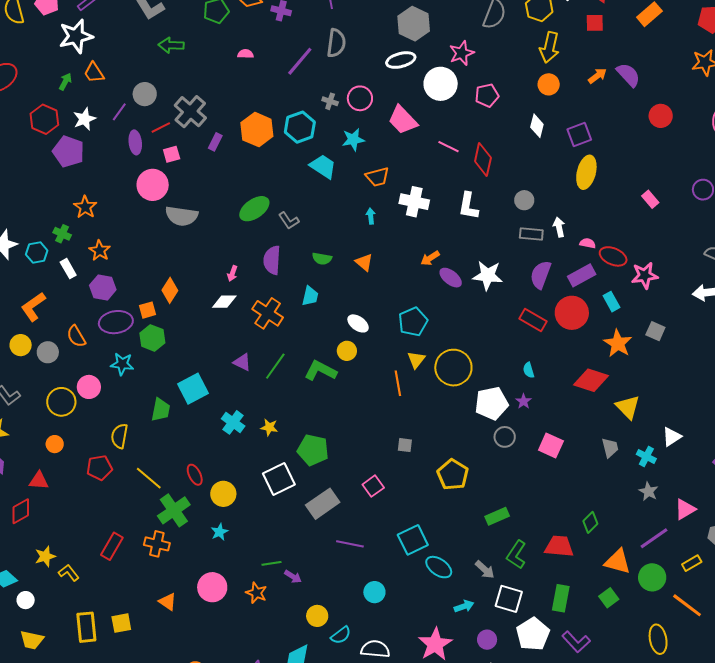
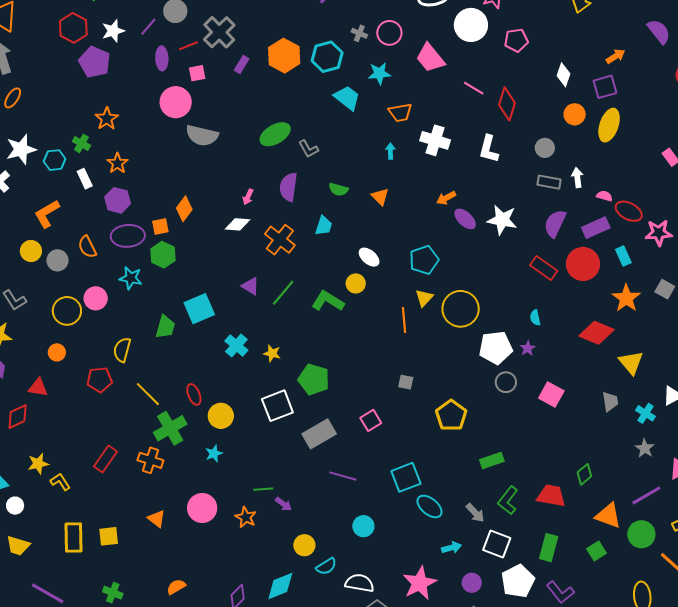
orange arrow: (597, 76) -> (616, 56), moved
orange circle: (549, 84) -> (575, 114), moved

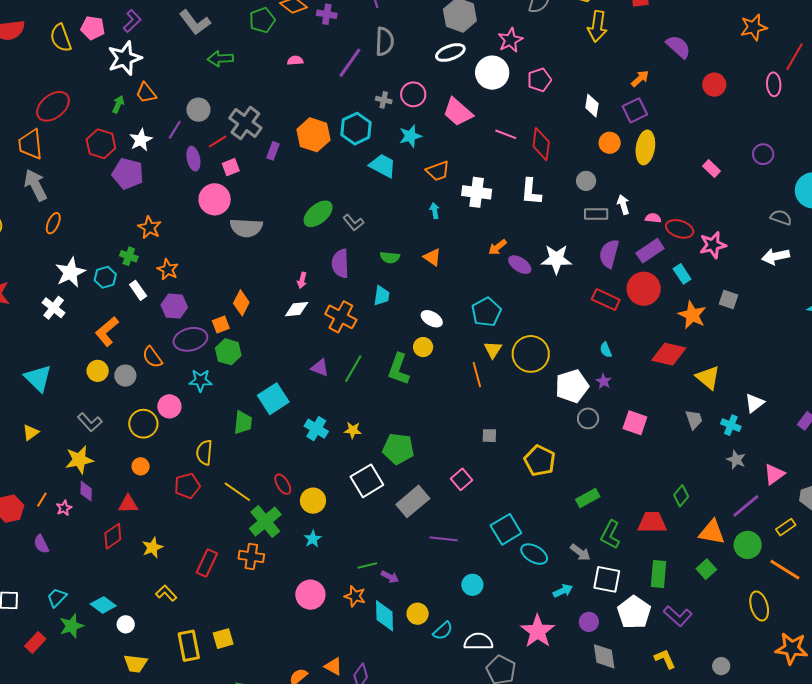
green L-shape: (328, 301) -> (399, 369), turned -92
yellow star: (38, 464) -> (153, 547), moved
orange triangle: (157, 519) -> (333, 666), moved
cyan diamond: (280, 586) -> (385, 616), moved, turned -60

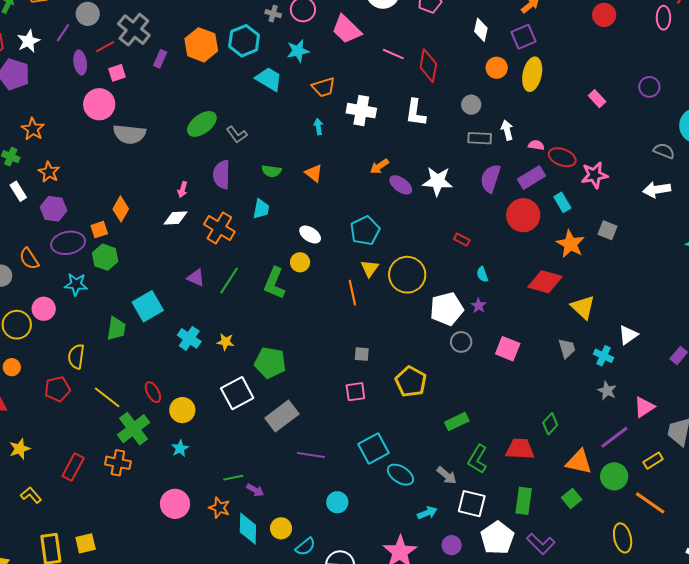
red rectangle: (606, 299) -> (462, 240), moved, size x0.6
pink square: (461, 479) -> (355, 392), moved, turned 30

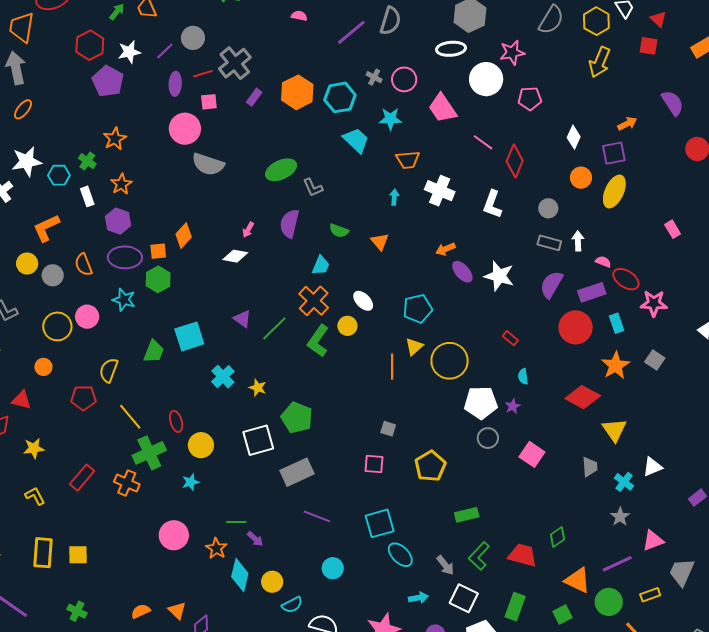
orange cross: (219, 228) -> (314, 301), moved

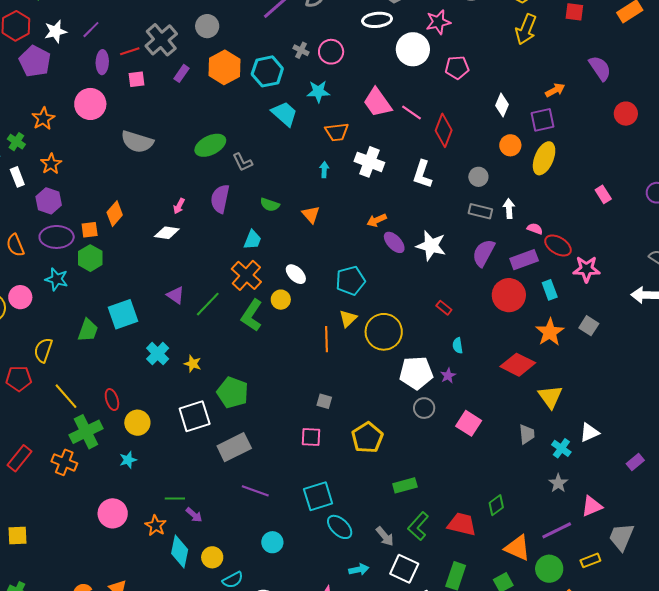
gray circle: (193, 38) -> (207, 26), moved
pink trapezoid: (442, 108) -> (377, 102), moved
pink circle: (185, 129) -> (90, 104), moved

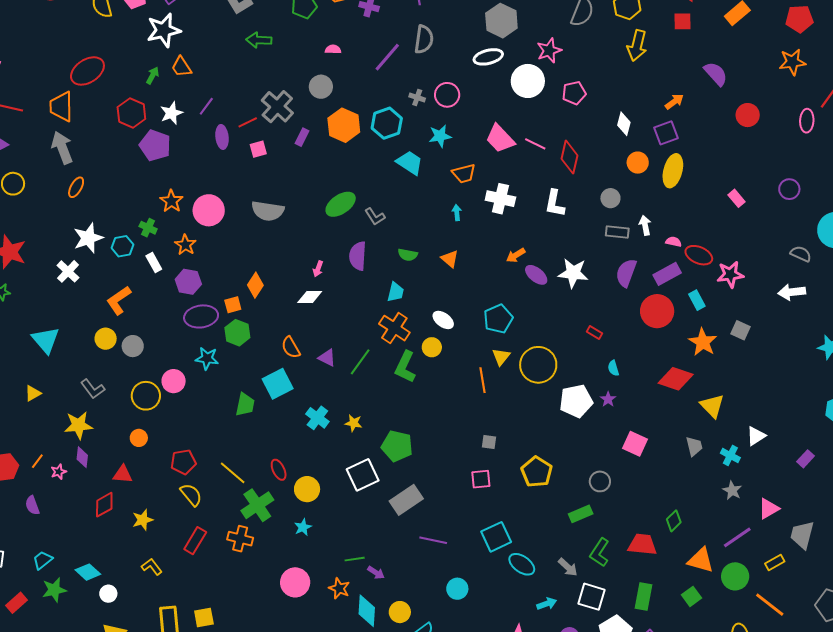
pink circle: (90, 104) -> (209, 210), moved
orange semicircle: (15, 245) -> (291, 347), moved
yellow semicircle: (43, 350) -> (191, 495), moved, turned 130
gray circle: (424, 408) -> (600, 481), moved

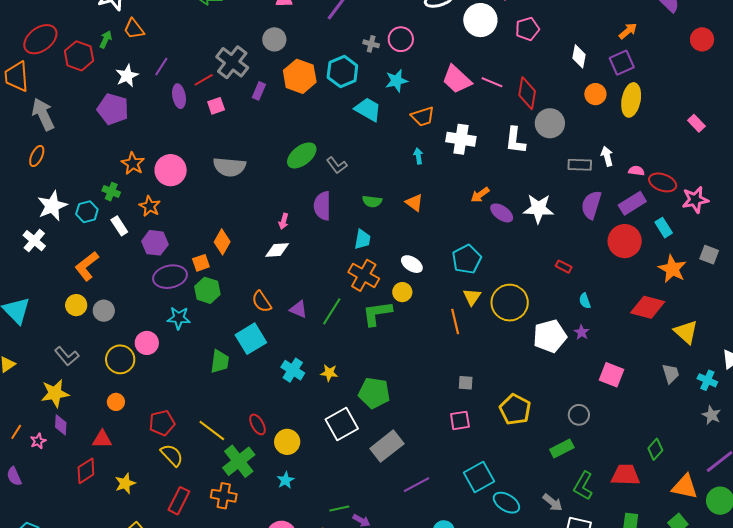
red hexagon: (131, 113) -> (79, 56), moved
gray arrow: (62, 148) -> (43, 114), moved
gray circle: (610, 198) -> (550, 123), moved, size x1.5
green L-shape: (405, 367) -> (377, 313), turned 60
purple line: (433, 540) -> (416, 485), turned -36

